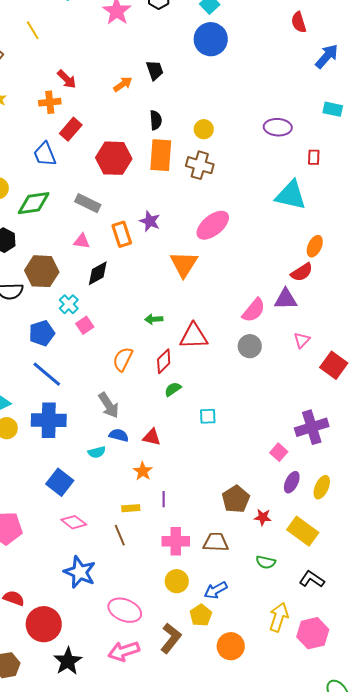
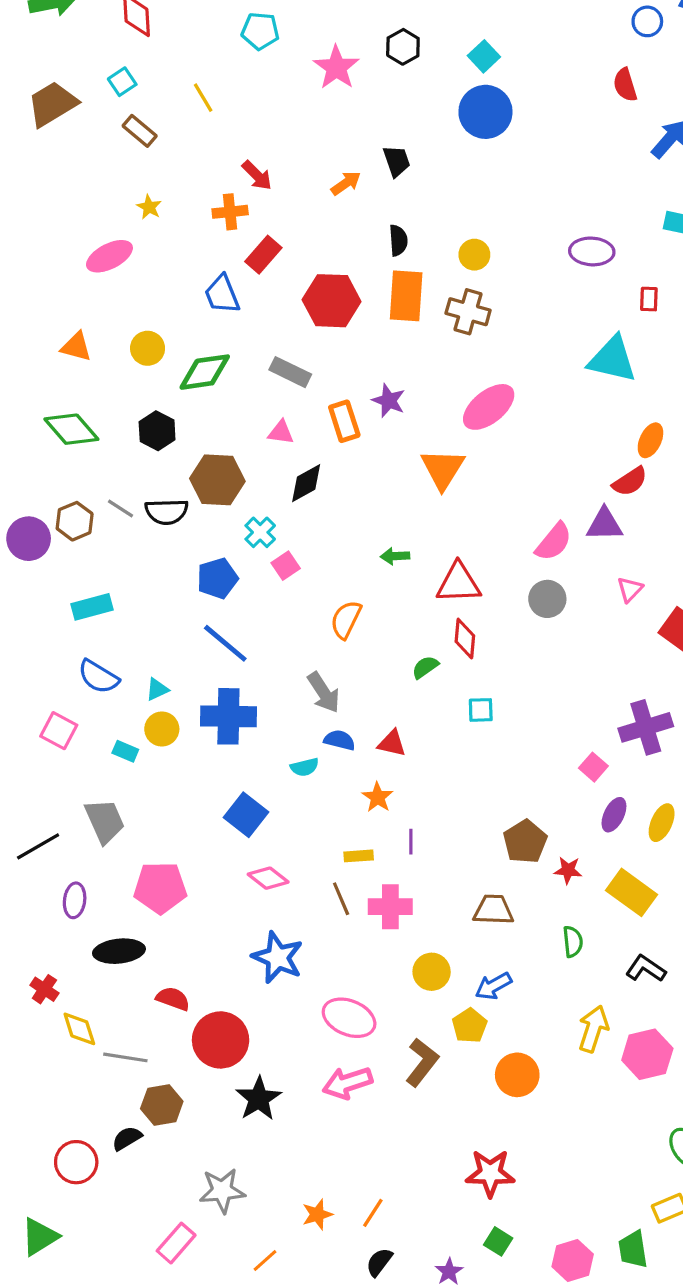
red diamond: (164, 361) -> (465, 639), moved, turned -40
pink cross: (176, 541) -> (390, 907), moved
green semicircle: (266, 562) -> (573, 942), turned -108

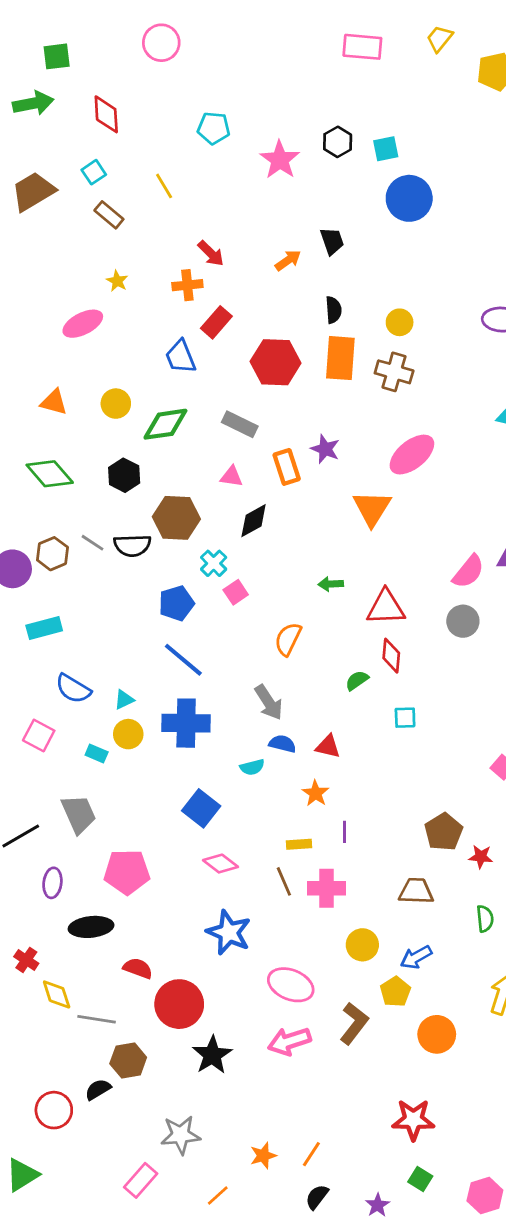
cyan square: (484, 56) -> (386, 149), moved, turned 32
cyan rectangle: (92, 607) -> (44, 628), moved

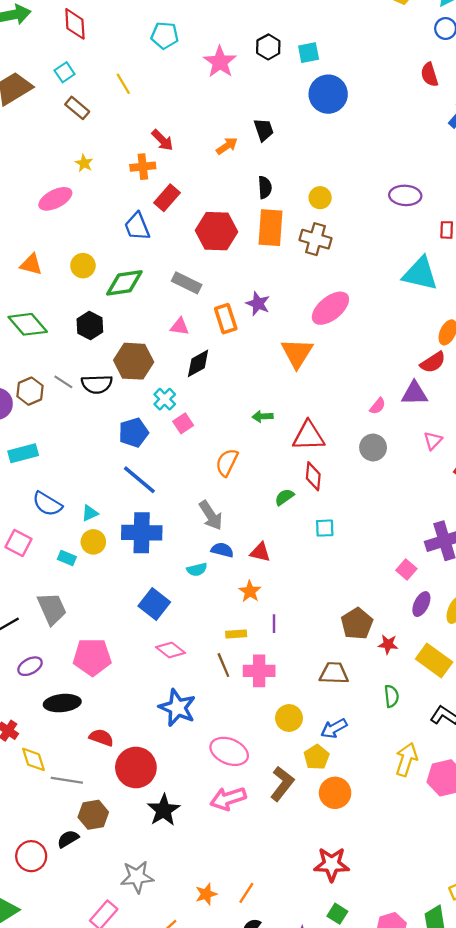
pink semicircle: (468, 572) -> (378, 406), size x0.6
purple ellipse: (52, 883) -> (30, 666), turned 55
orange circle: (437, 1034) -> (335, 793), moved

